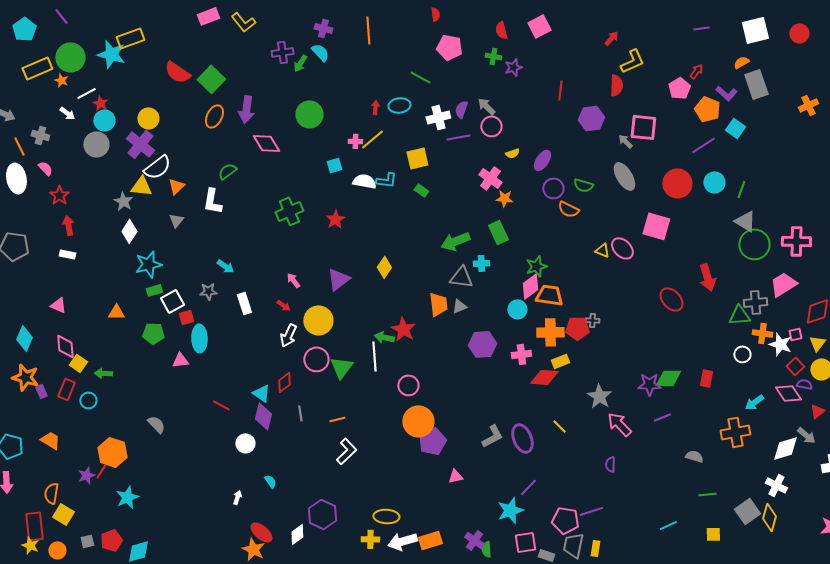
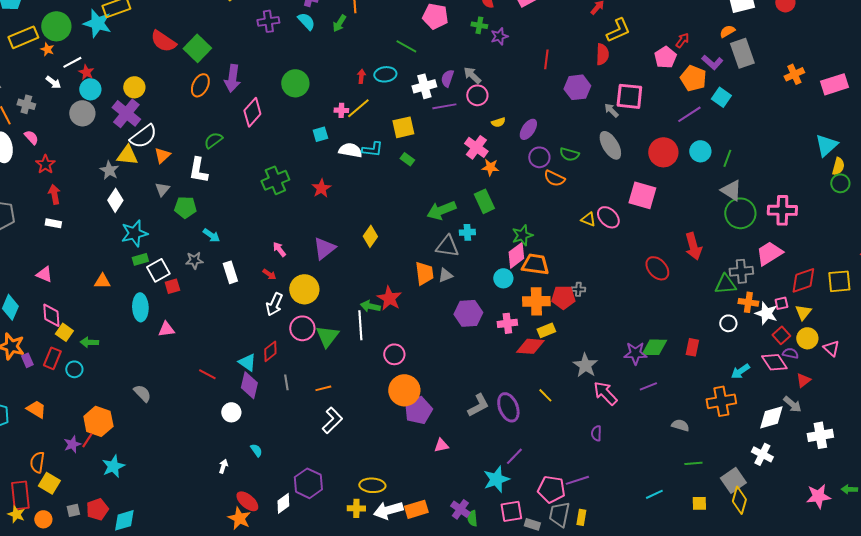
green arrow: (300, 63) -> (339, 23), moved
pink diamond: (266, 143) -> (252, 112), turned 72
green pentagon: (153, 333) -> (185, 207), moved
cyan ellipse: (199, 338) -> (140, 307), moved
yellow diamond: (769, 517) -> (739, 500), moved

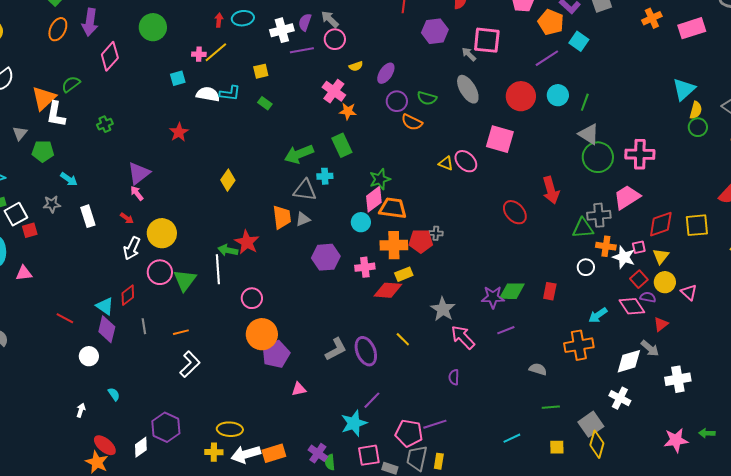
yellow square: (403, 127) -> (261, 71), size x0.7
orange triangle: (162, 155) -> (44, 98), moved, size x1.5
green cross: (275, 180) -> (105, 124), moved, size x0.6
purple triangle: (324, 248) -> (139, 173), moved

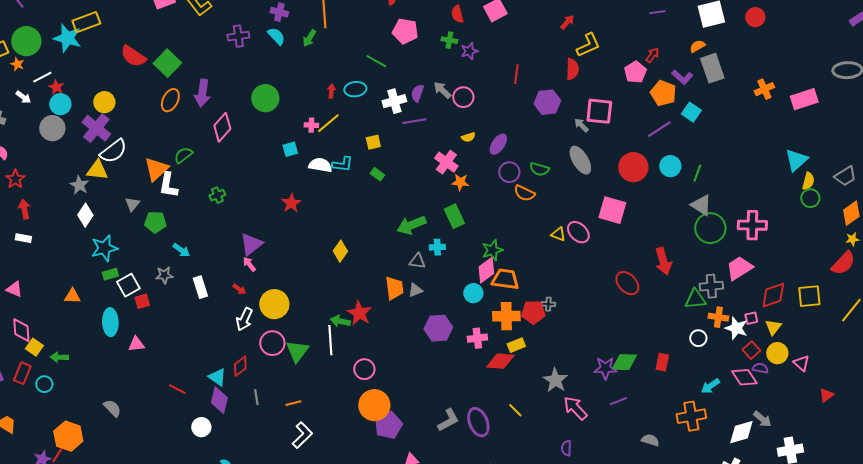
pink circle: (335, 39) -> (463, 97), moved
gray triangle: (305, 190) -> (417, 261), size x0.7
red triangle: (661, 324) -> (826, 395), moved

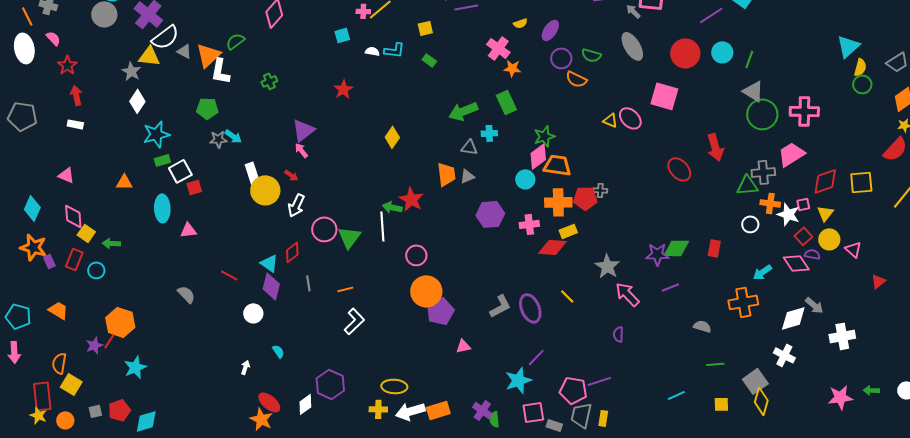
white semicircle: (320, 165) -> (372, 51), size x0.6
gray triangle: (132, 204) -> (184, 51), moved, turned -42
gray star: (164, 275) -> (218, 139), moved
yellow circle: (274, 304) -> (265, 190), moved
gray semicircle: (112, 408) -> (186, 294), moved

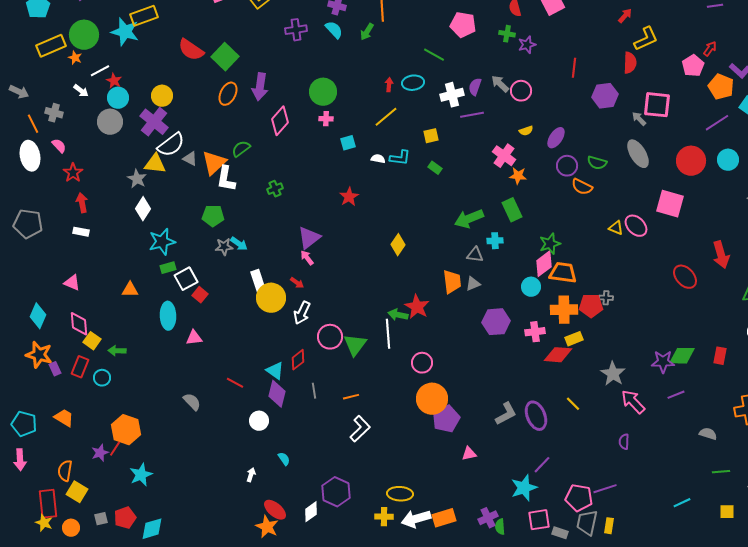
pink cross: (363, 11) -> (326, 119), moved
red square: (194, 187) -> (200, 295), turned -35
purple cross: (482, 410) -> (488, 518), turned 30

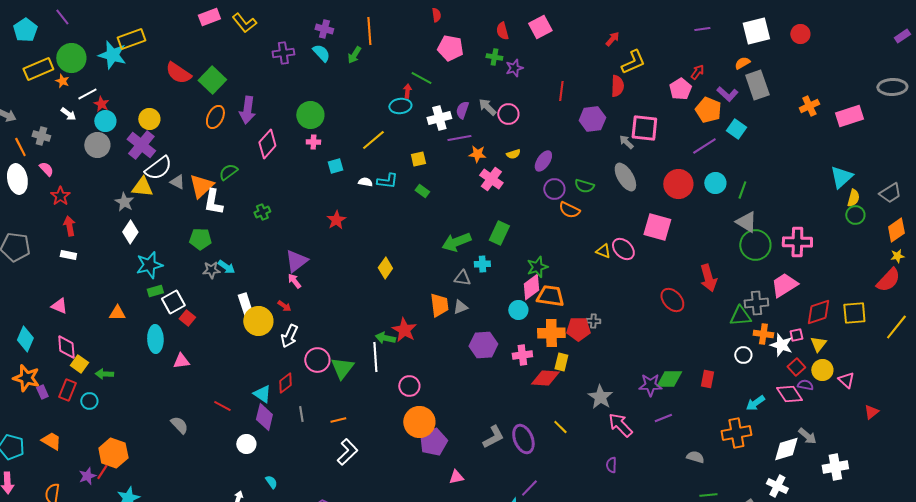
red arrow: (389, 85) -> (407, 91), moved
orange star: (518, 176) -> (477, 154), moved
green rectangle: (512, 210) -> (499, 233), turned 50
yellow rectangle: (574, 339) -> (561, 362), turned -54

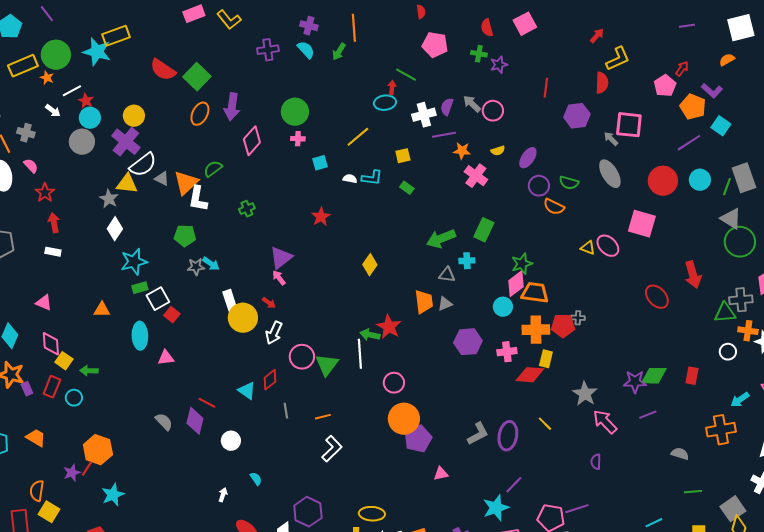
gray rectangle: (757, 85) -> (744, 178), moved
purple diamond: (264, 417) -> (195, 421), moved
purple ellipse: (523, 439) -> (508, 436), turned 32

